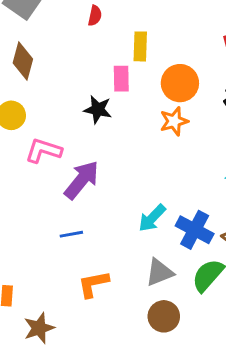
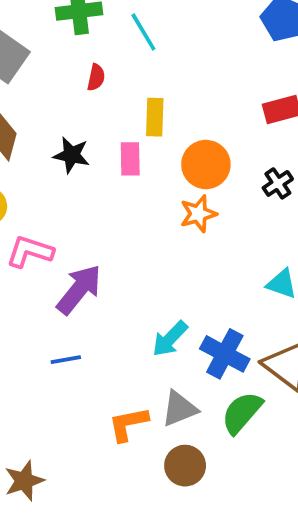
black star: (98, 109) -> (71, 155), moved
orange L-shape: (93, 284) -> (128, 424), moved

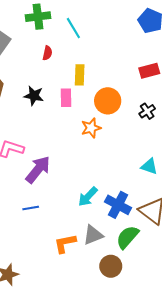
orange star: (198, 214) -> (91, 128), moved
brown circle: (185, 466) -> (111, 266), moved

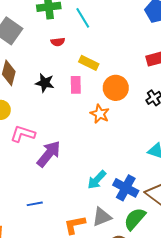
red semicircle: (47, 53) -> (58, 42), turned 72
yellow rectangle: (80, 75) -> (89, 63), turned -66
orange star: (91, 128) -> (100, 114), turned -30
blue line: (31, 208) -> (35, 204), moved

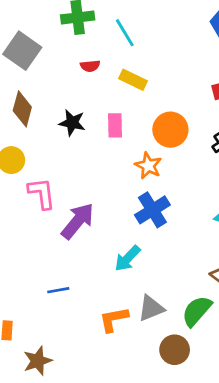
yellow rectangle: (89, 63) -> (133, 80), moved
pink L-shape: (23, 134) -> (42, 193), turned 65
cyan arrow: (97, 180) -> (128, 258), moved
blue cross: (126, 188) -> (152, 210), moved, turned 30

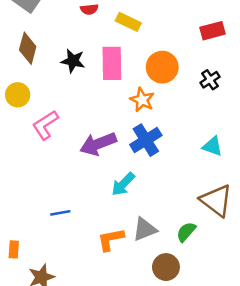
pink rectangle: (115, 125) -> (112, 63), size x1.5
pink L-shape: (42, 193) -> (45, 125), turned -116
purple arrow: (78, 221) -> (98, 144), moved, turned -150
green semicircle: (197, 311) -> (186, 232), size x0.7

